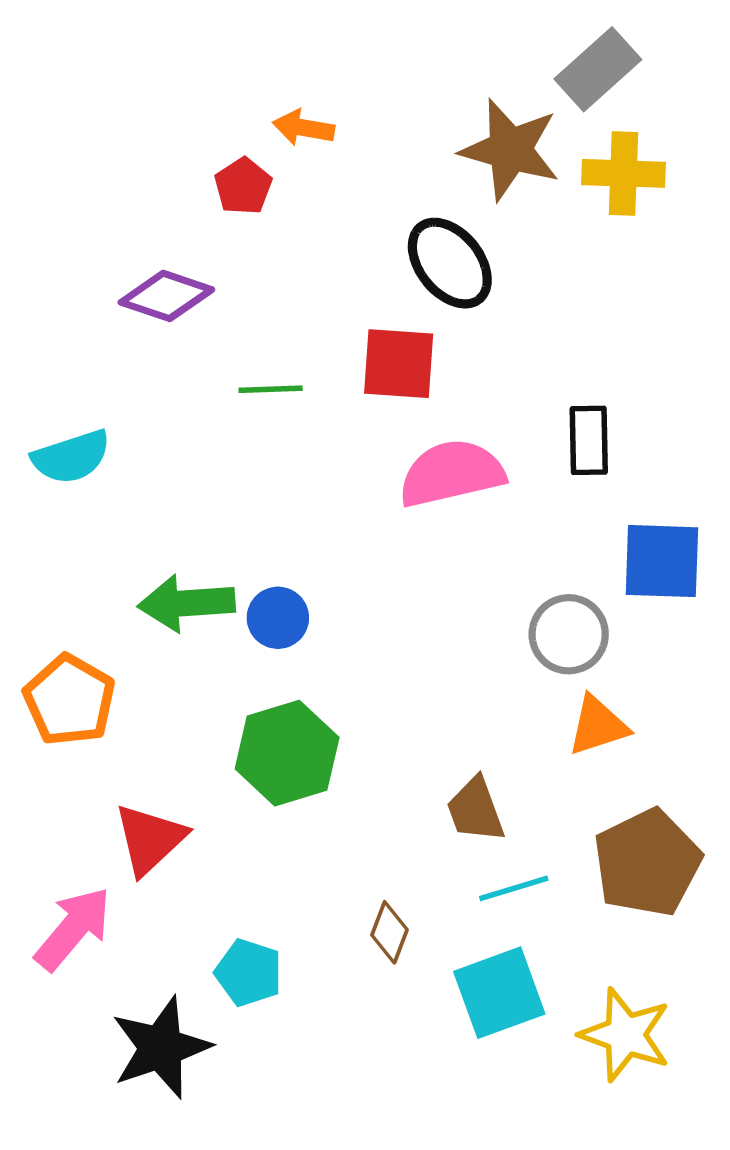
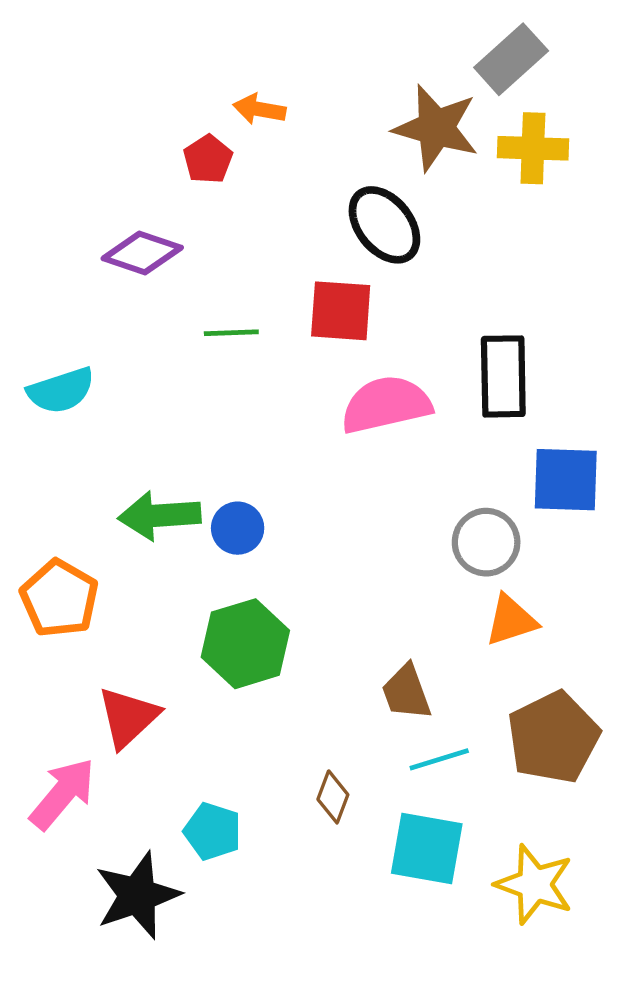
black rectangle: (589, 440) -> (503, 376), size x1.4
cyan square: (499, 993) -> (427, 848), turned 30

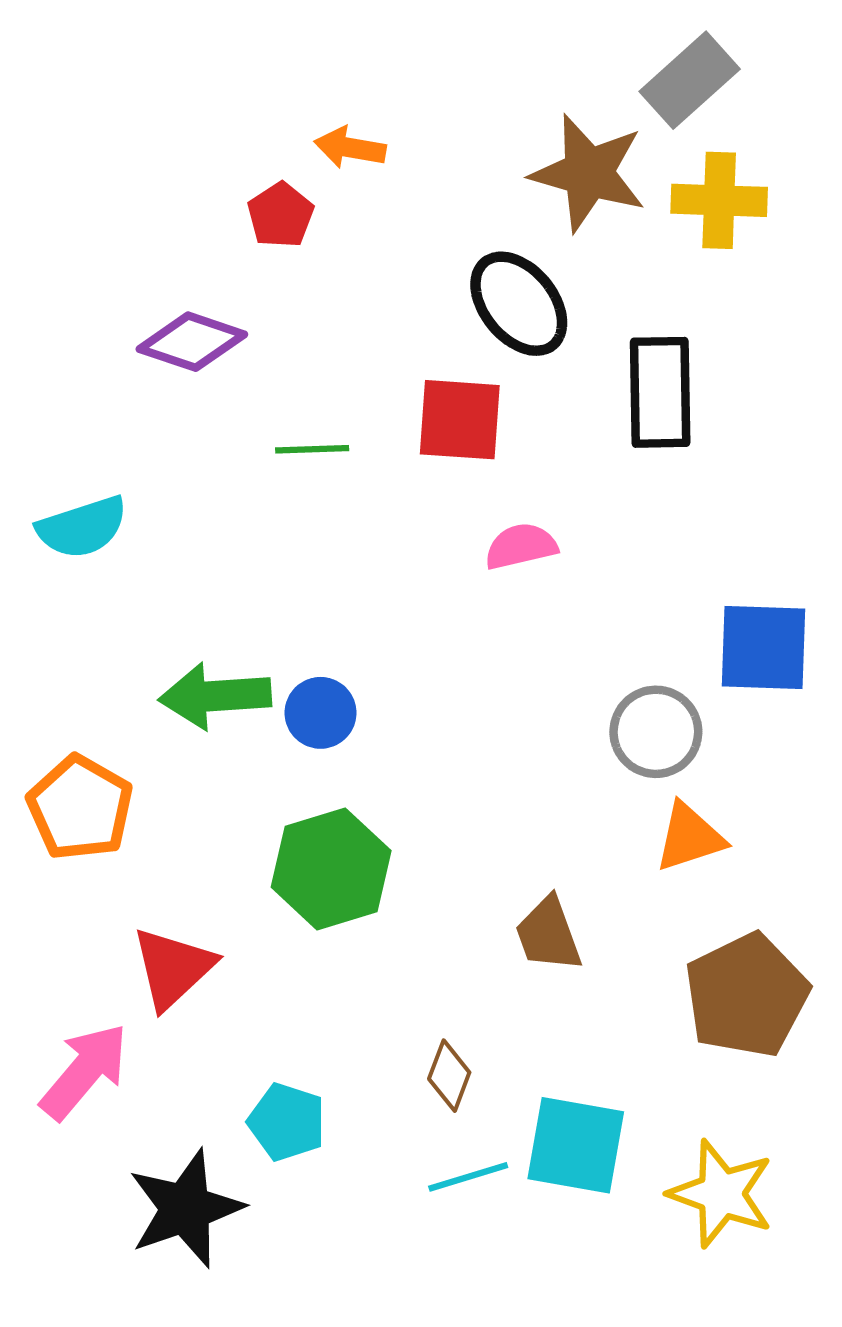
black rectangle: (503, 376) -> (660, 392), moved
pink semicircle: (386, 405) -> (521, 546), size x0.6
cyan line: (439, 759) -> (468, 1177), moved

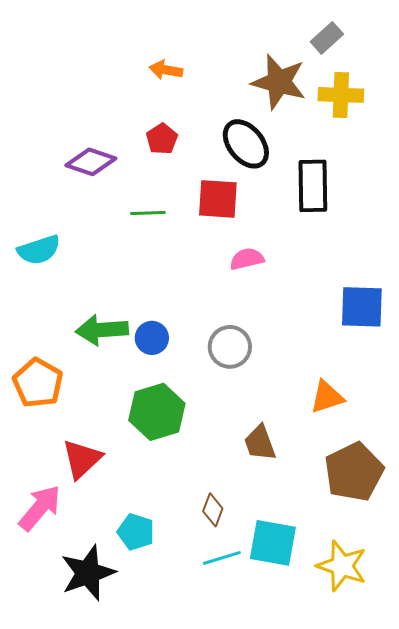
gray rectangle: (690, 80) -> (327, 38), size x0.7
red pentagon: (280, 215) -> (162, 139), moved
gray circle: (656, 732) -> (230, 347), moved

